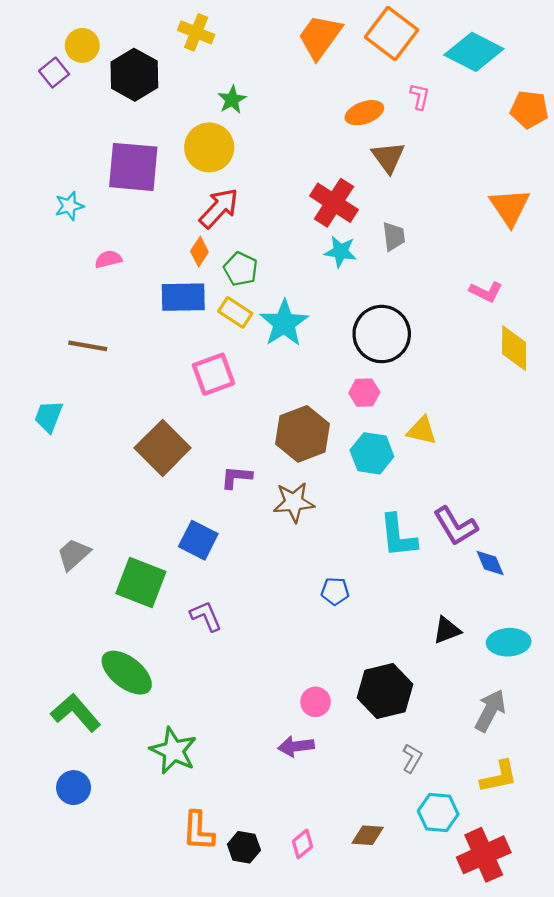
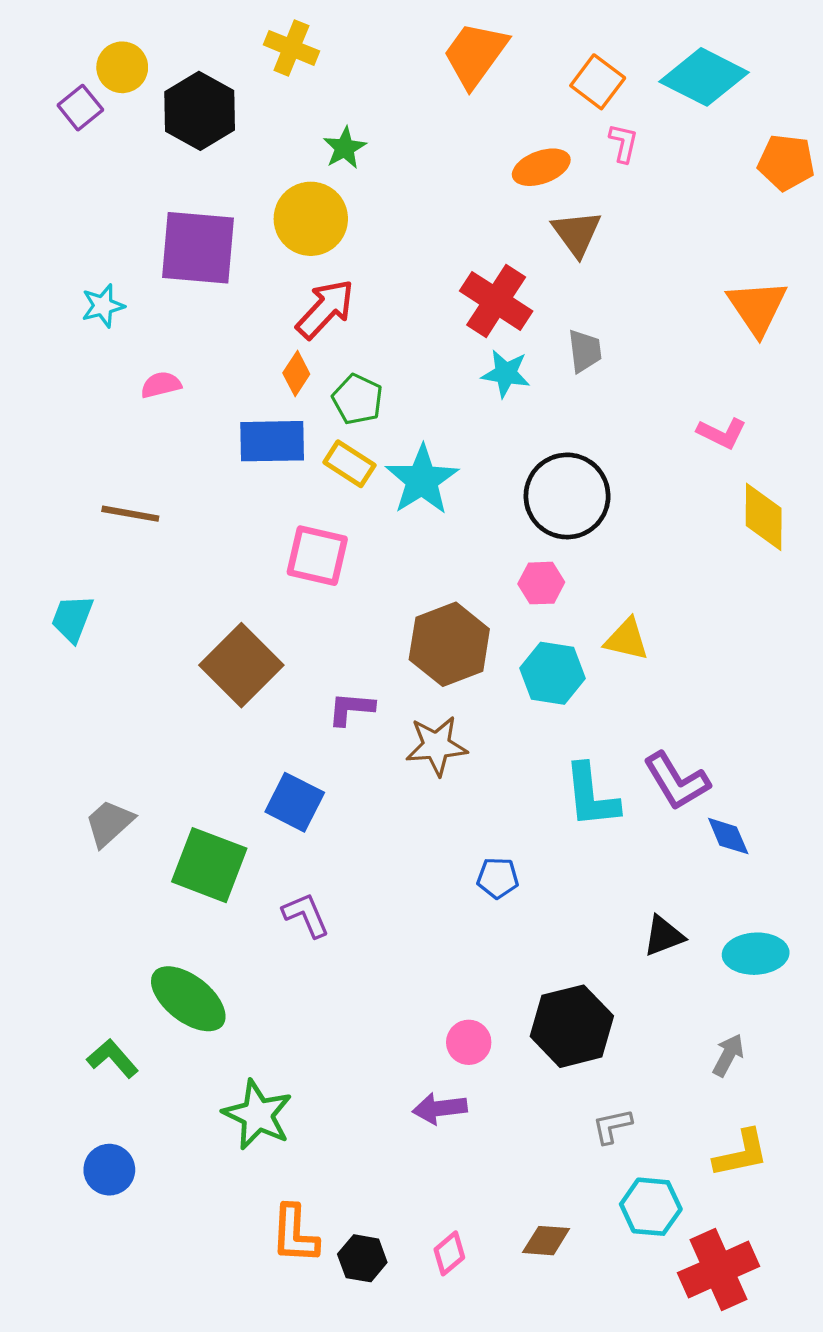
orange square: (391, 33) -> (598, 82), moved, size x0.7
pink square: (214, 374) -> (317, 556), turned 33
gray arrow: (490, 711) -> (728, 1055), size x0.7
green L-shape: (76, 713) -> (113, 1058), size x0.7
gray L-shape: (412, 758) -> (612, 1126), turned -132

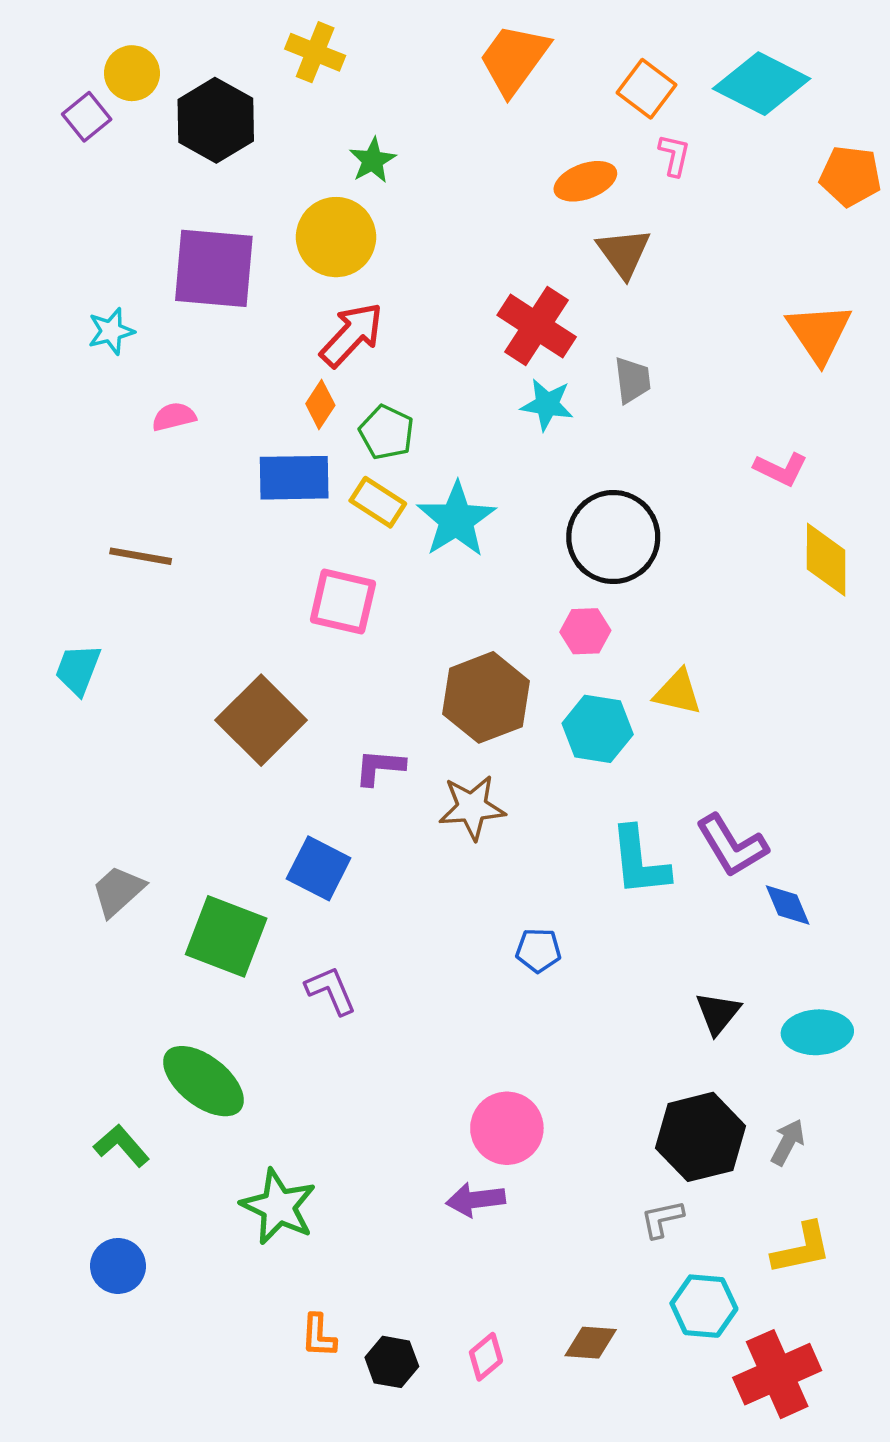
black triangle: (664, 936) -> (718, 1013), turned -30
black hexagon: (572, 1026) -> (700, 1137), moved
pink circle: (469, 1042) -> (507, 1128), size x1.5
orange L-shape: (295, 1234) -> (319, 1336), size x0.7

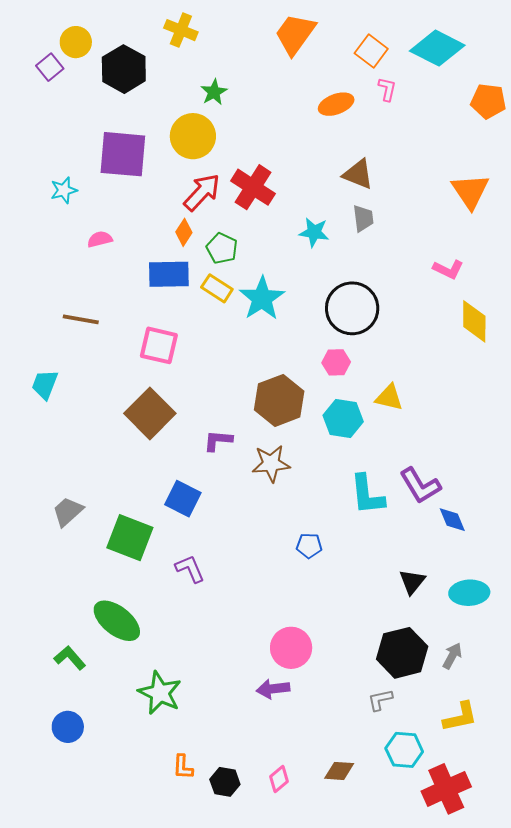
brown triangle: (624, 253) -> (358, 174), moved, turned -32
red cross: (537, 326) -> (253, 187), moved
pink square: (343, 602) -> (159, 345), moved

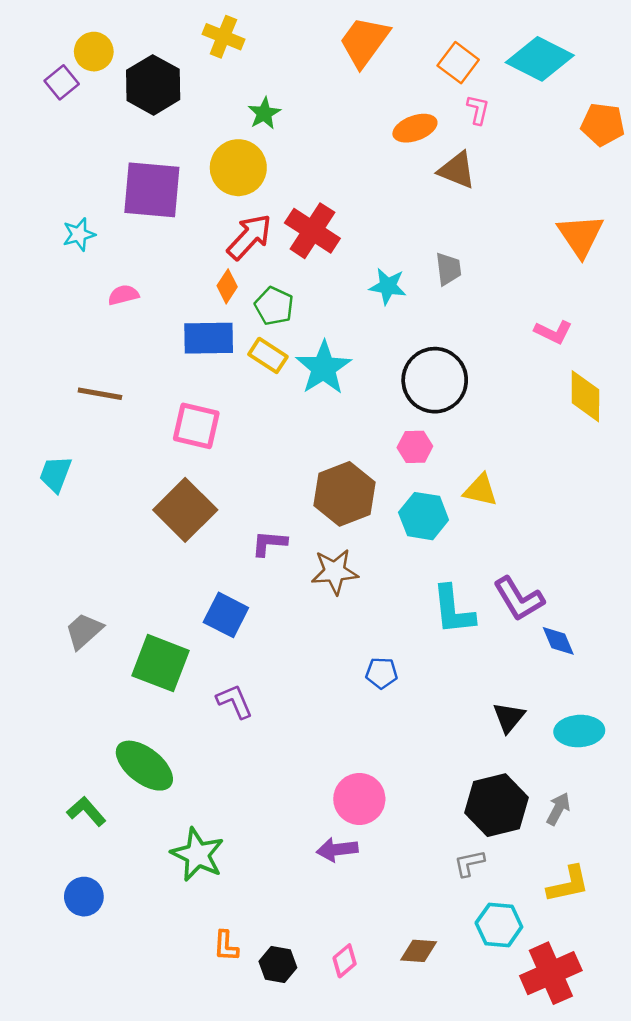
brown triangle: (358, 174) -> (457, 170), moved

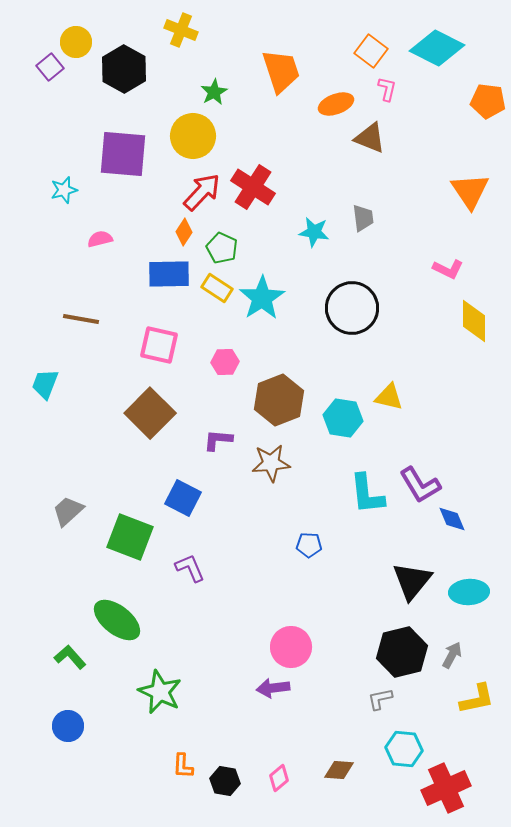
orange trapezoid: (364, 42) -> (281, 71), moved, turned 126
pink hexagon: (415, 447) -> (225, 362), moved
black triangle: (509, 717) -> (412, 581), size x1.5
yellow L-shape: (568, 884) -> (477, 699), moved

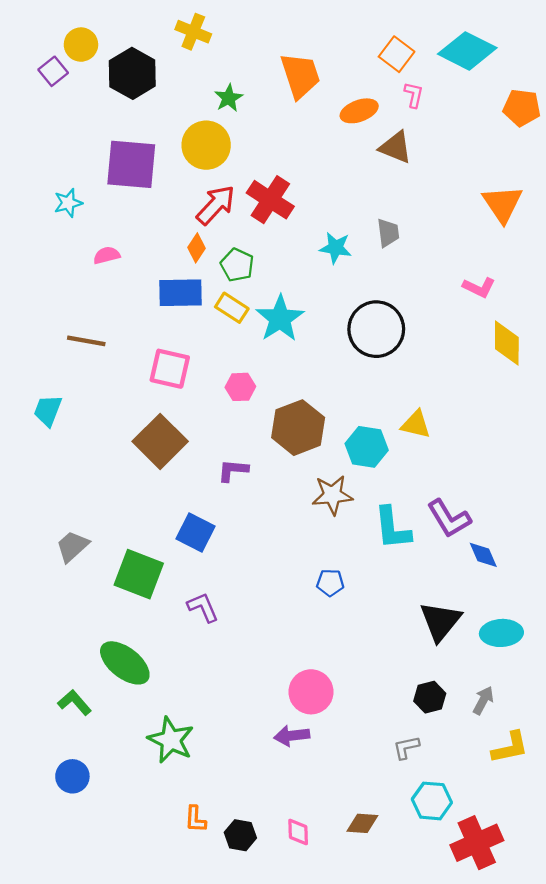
brown star: (271, 463) -> (332, 495), moved
black hexagon: (402, 652) -> (430, 697), size x0.6
pink diamond: (279, 778) -> (298, 832), turned -52

